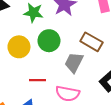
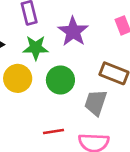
yellow circle: (19, 47) -> (18, 78), moved

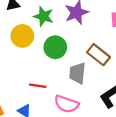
gray trapezoid: (96, 103) -> (77, 73), turned -30

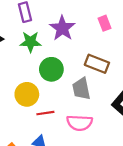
yellow circle: (22, 36) -> (27, 94), moved

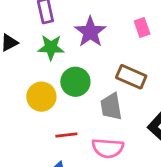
yellow circle: (27, 94) -> (41, 97), moved

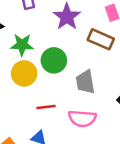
green star: (51, 47) -> (22, 45), moved
brown rectangle: (131, 77) -> (101, 39), moved

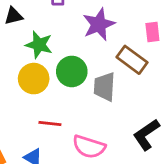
gray trapezoid: (85, 82) -> (104, 87), moved

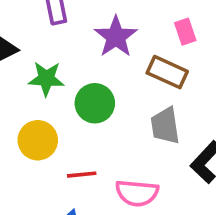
yellow circle: (34, 79) -> (38, 140), moved
gray trapezoid: (104, 87) -> (165, 126), moved

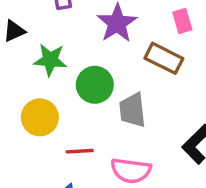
gray trapezoid: (165, 126) -> (132, 110), moved

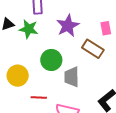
green star: (50, 60) -> (29, 29), moved

